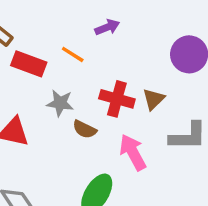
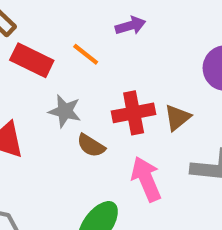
red cross: (117, 99) -> (134, 113), turned -32

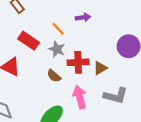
red rectangle: (32, 60) -> (29, 41), moved
gray star: (65, 111) -> (57, 49), moved

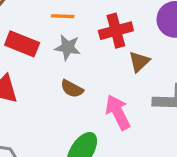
orange line: (58, 29) -> (63, 16), turned -32
red cross: (78, 62) -> (116, 31), moved

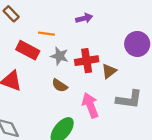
orange line: (63, 16) -> (46, 34), moved
red cross: (116, 31) -> (87, 61), moved

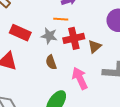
orange line: (46, 34) -> (61, 19), moved
brown semicircle: (60, 85) -> (51, 62), turned 40

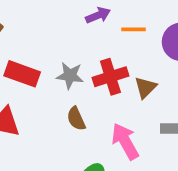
orange line: (61, 19) -> (133, 29), moved

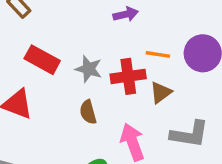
orange line: (133, 29) -> (158, 54), moved

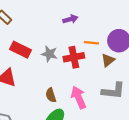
brown triangle: (161, 92) -> (108, 60), moved
brown semicircle: (88, 112) -> (51, 95), moved

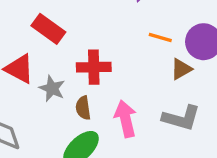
gray star: (49, 54) -> (52, 88), moved
red cross: (74, 57) -> (94, 67), moved

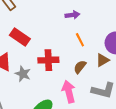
orange line: (160, 37) -> (80, 40), moved, turned 48
brown semicircle: (83, 108) -> (80, 67), moved, turned 48

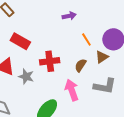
orange line: (80, 40) -> (86, 39), moved

